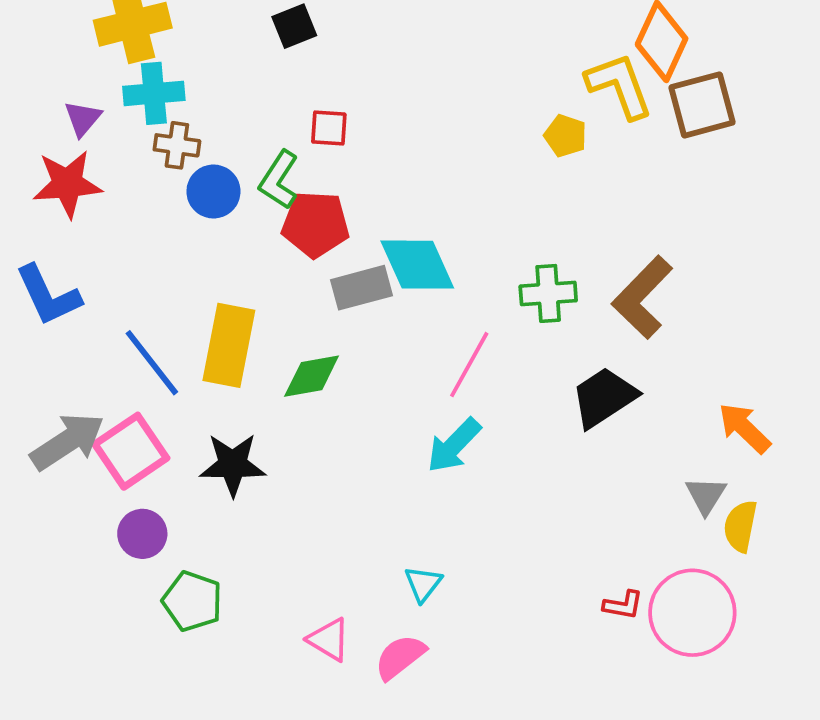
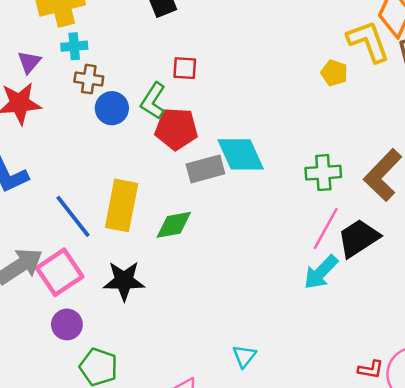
cyan cross: (154, 93) -> (74, 46), size x0.7
pink line: (469, 365) -> (326, 228), moved
cyan arrow: (454, 445) -> (321, 272), moved

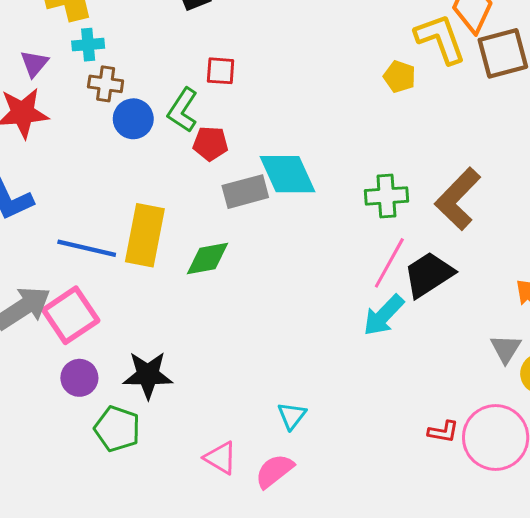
red pentagon: (176, 129) -> (210, 144), size x0.7
blue line: (73, 216) -> (87, 248), turned -39
black star: (124, 281) -> (148, 375), moved

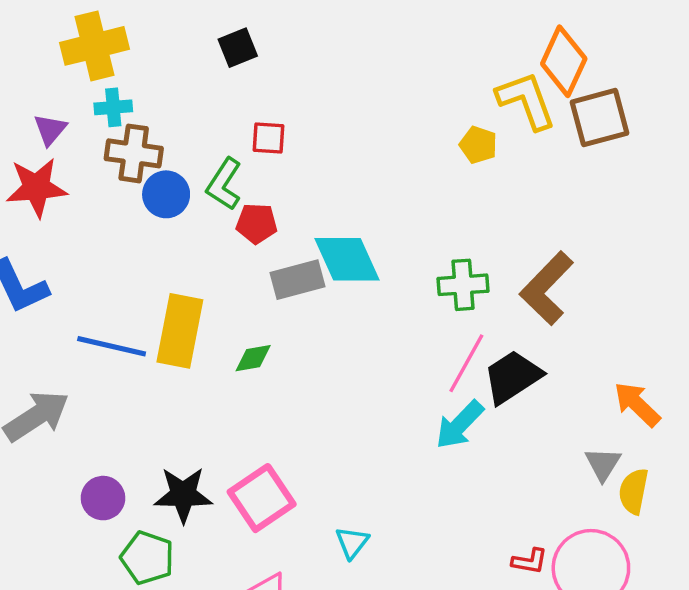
brown cross: (106, 84) -> (134, 153), size x1.4
green diamond: (207, 259) -> (253, 358), size x0.7
pink square: (71, 315) -> (262, 498), moved

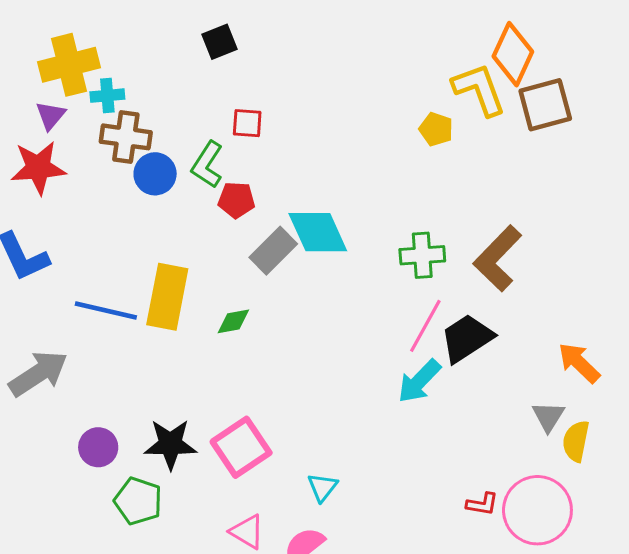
yellow cross: (94, 46) -> (69, 65), moved
gray rectangle: (297, 280) -> (273, 251), turned -30

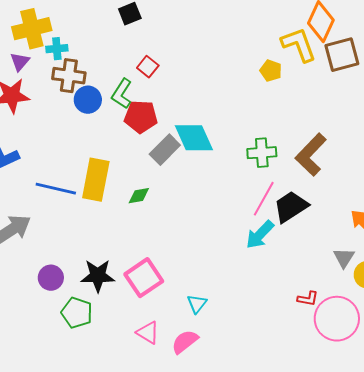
red square: (247, 123) -> (148, 67), turned 35
red pentagon: (236, 200) -> (141, 117), size x1.4
red L-shape: (482, 504) -> (308, 299), moved

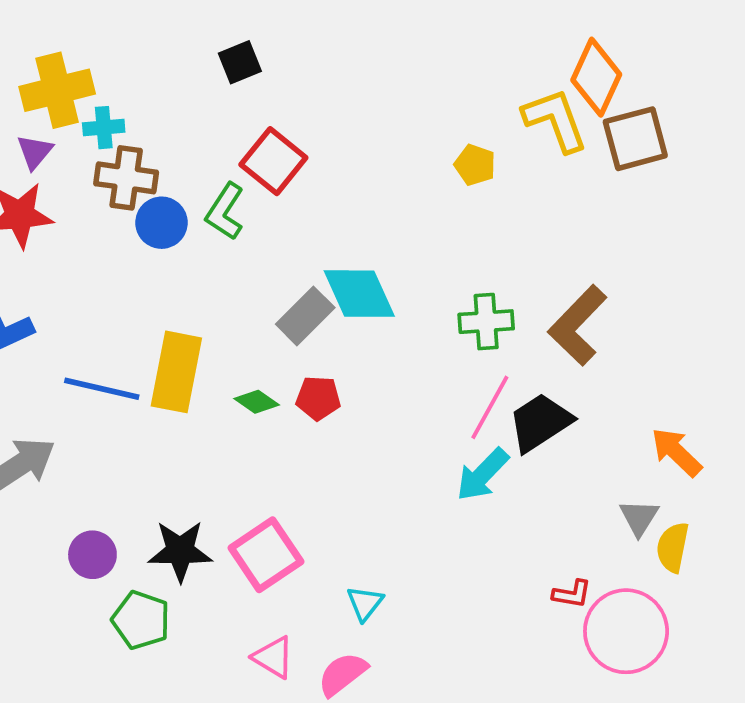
red square: (148, 67) -> (273, 161), size x1.6
yellow pentagon: (271, 71) -> (475, 165), moved
red pentagon: (141, 117) -> (318, 398), moved, size x0.7
green diamond: (139, 196) -> (257, 402), turned 45

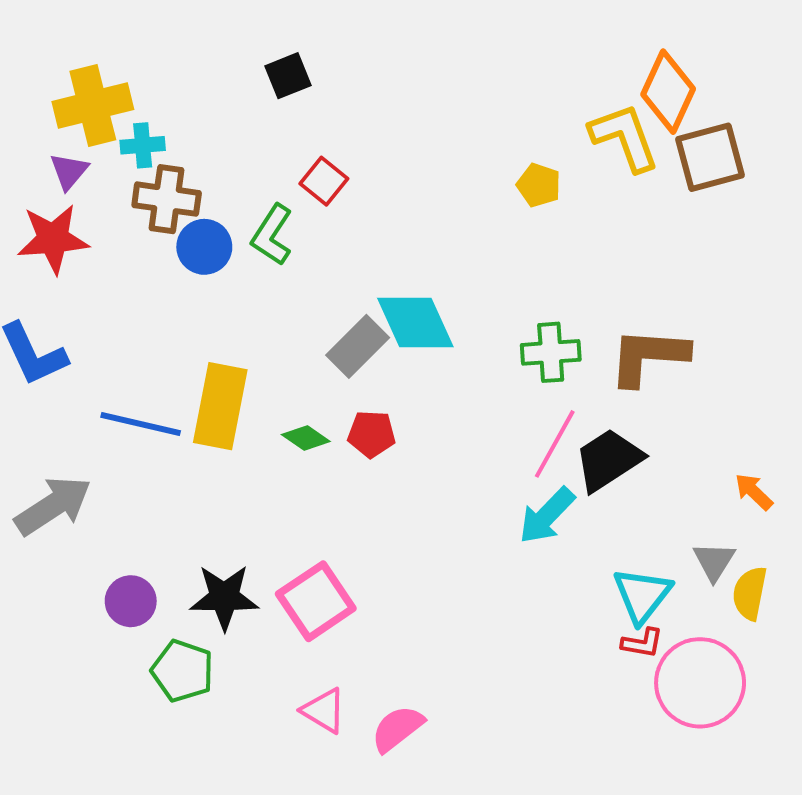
red square: (273, 161) -> (324, 181), size x0.7
brown L-shape: (578, 325) -> (648, 356), turned 50
orange arrow: (676, 452) -> (754, 492), size x0.7
cyan triangle: (365, 603) -> (642, 595), moved, size x1.5

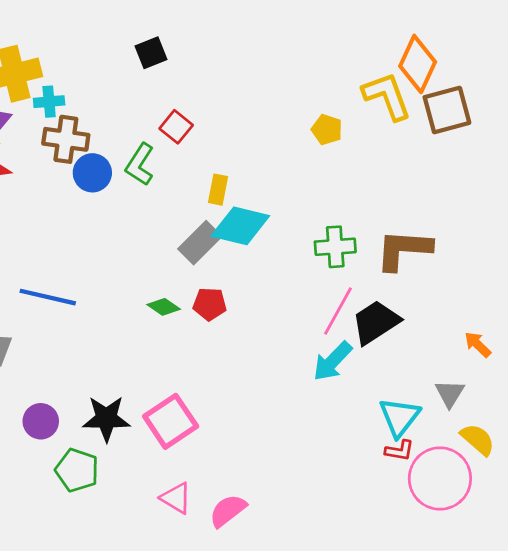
cyan diamond: (415, 322) -> (240, 226), turned -52
yellow rectangle: (220, 406) -> (218, 190), moved, size x0.5
yellow semicircle: (750, 593) -> (478, 439), moved, turned 120

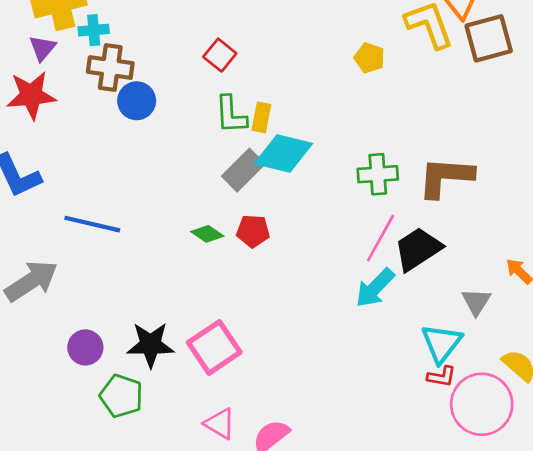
green L-shape: (140, 164) -> (231, 115), moved, turned -36
gray triangle: (450, 393) -> (476, 302), moved

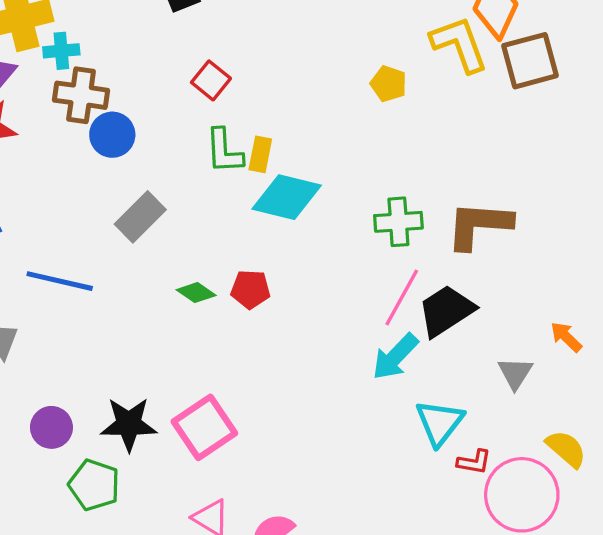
gray rectangle: (243, 170) -> (140, 217), moved
cyan triangle: (441, 343) -> (440, 422), moved

